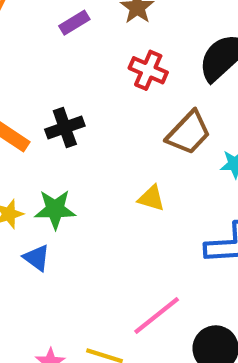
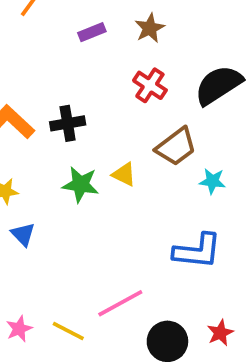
yellow triangle: (151, 198) -> (124, 174), moved
green star: (55, 209) -> (81, 185), moved

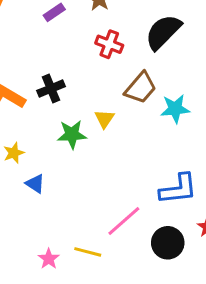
yellow triangle: (124, 174) -> (104, 119), turned 50
cyan star: (212, 181) -> (175, 109), size x1.4
blue L-shape: (197, 251) -> (178, 189), moved

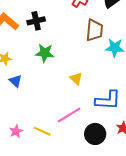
brown trapezoid: (141, 88) -> (95, 30), turned -45
yellow triangle: (104, 119) -> (76, 79), moved, turned -32

